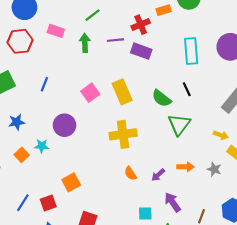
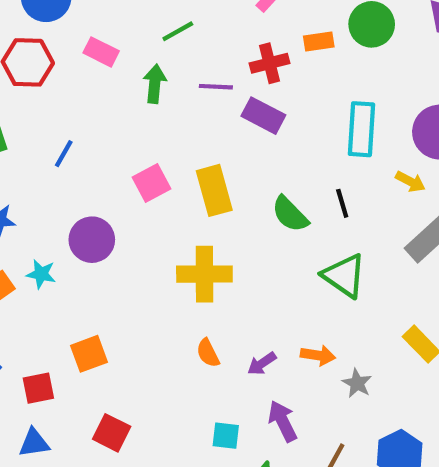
green triangle: (179, 124) -> (344, 276), moved, turned -40
yellow arrow: (221, 135) -> (410, 182), moved
gray star: (214, 169) -> (357, 383), moved

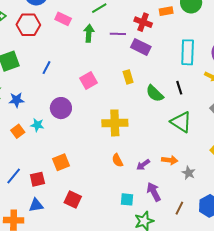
red cross: (270, 63) -> (143, 22), turned 36
yellow rectangle: (214, 190) -> (128, 77), moved, size x0.6

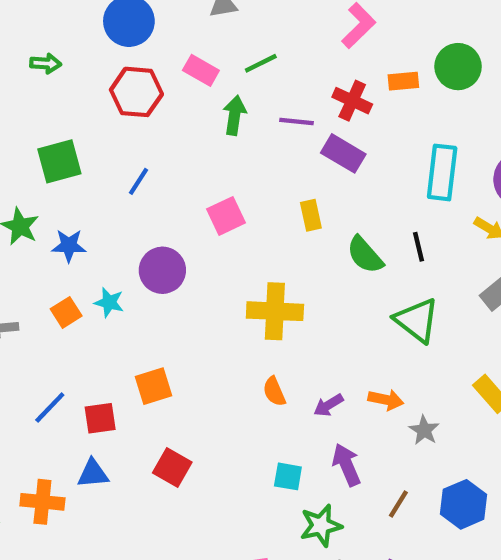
pink rectangle: (63, 19) -> (201, 70), moved
red hexagon: (28, 25) -> (136, 92), moved

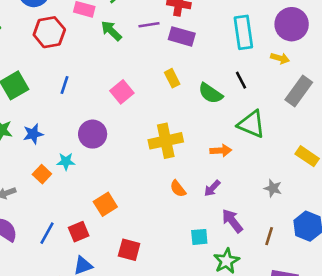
green arrow: (235, 115) -> (111, 31), turned -40
orange arrow: (386, 400) -> (221, 151), moved

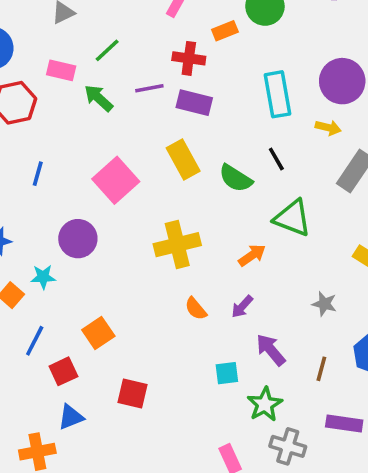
yellow rectangle: (172, 78) -> (183, 160), size x1.5
pink square: (122, 92) -> (116, 180), size x1.4
orange arrow: (221, 151) -> (252, 255), turned -30
blue line: (47, 233) -> (35, 341), moved

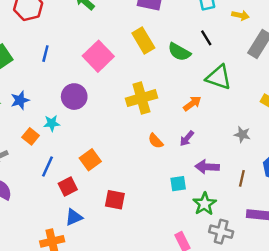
purple arrow: (271, 350) -> (207, 167), turned -45

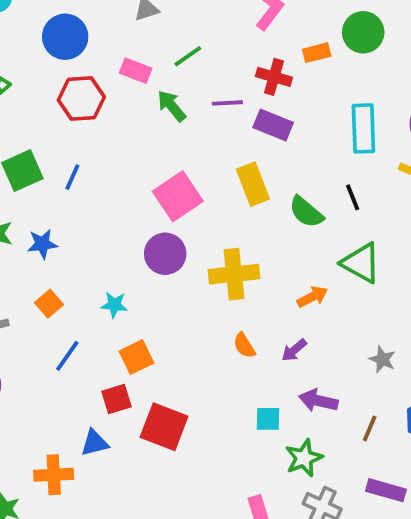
blue line: (45, 54) -> (72, 177), moved
purple circle: (74, 97) -> (165, 254), moved
cyan star: (52, 123) -> (114, 305), moved
red square: (68, 186) -> (116, 399), moved
red square: (115, 200) -> (164, 427), size x1.4

